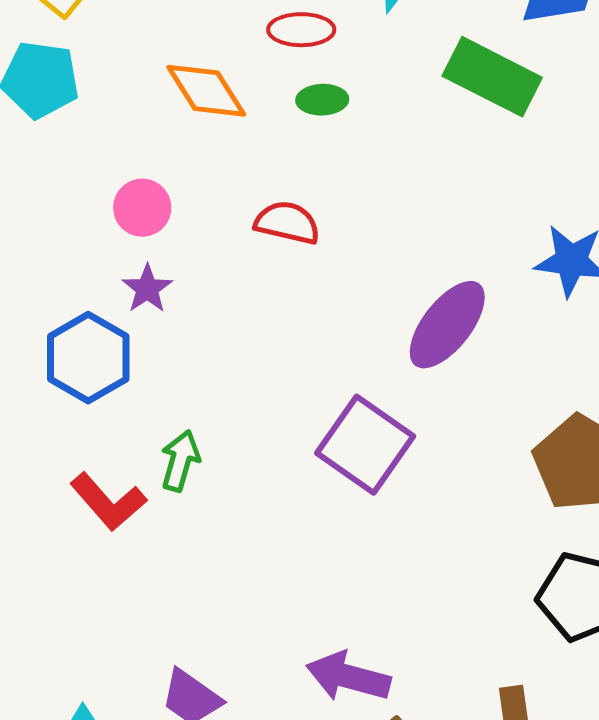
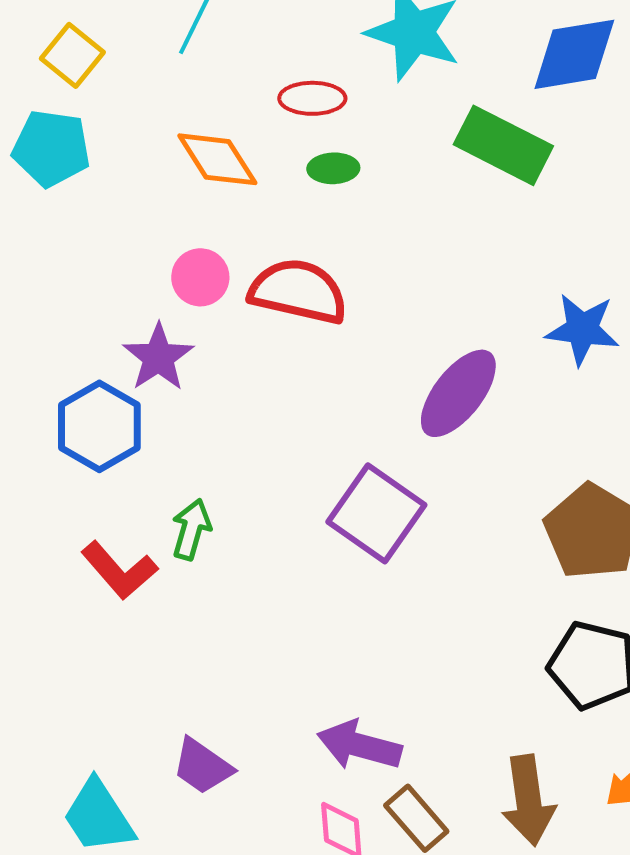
pink circle: (142, 208) -> (200, 277), moved
red semicircle: (287, 223) -> (298, 291), size x1.5
purple star: (147, 289) -> (158, 357), size x1.4

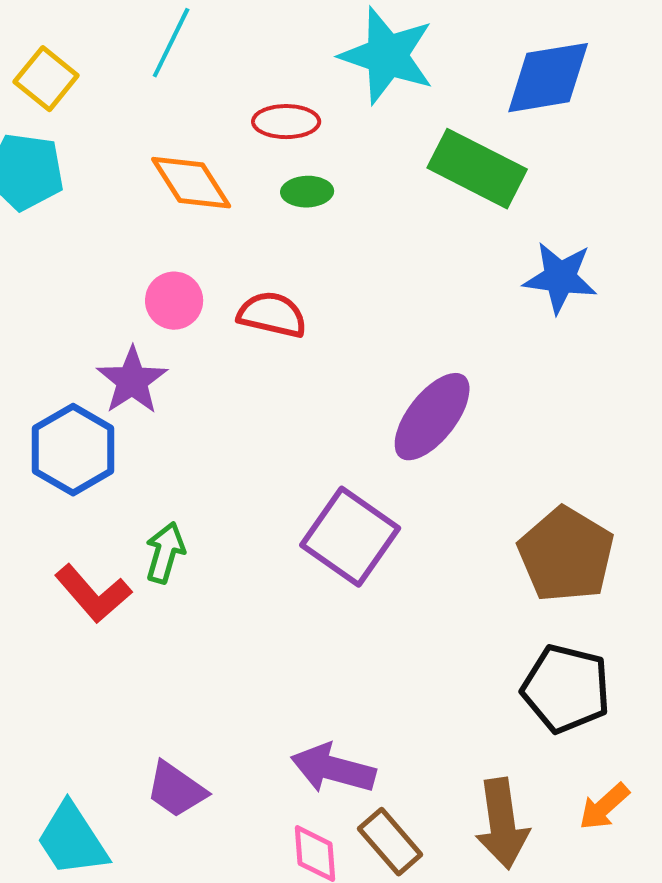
red semicircle: (298, 291) -> (272, 315), size x0.7
blue star: (582, 329) -> (560, 278), moved

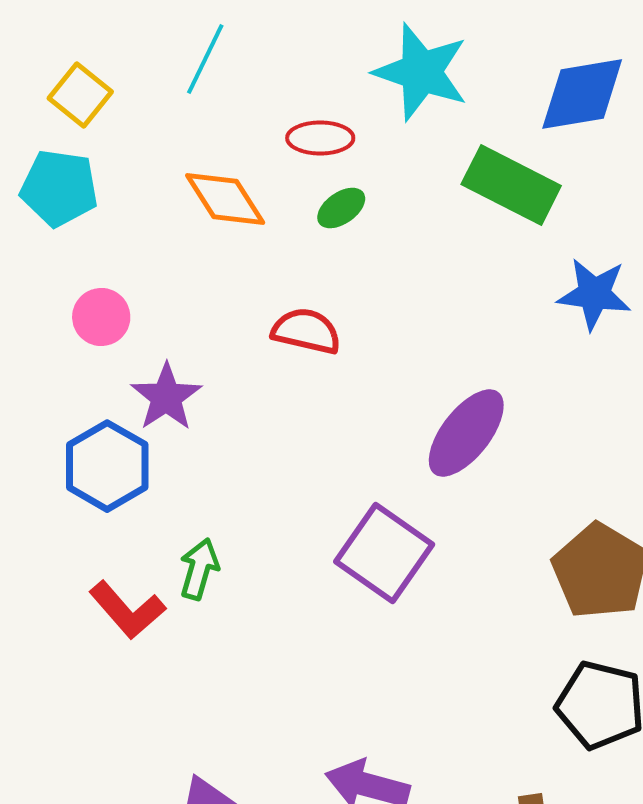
green ellipse: (307, 192) -> (341, 208), turned -33
pink circle: (174, 301) -> (101, 317), moved

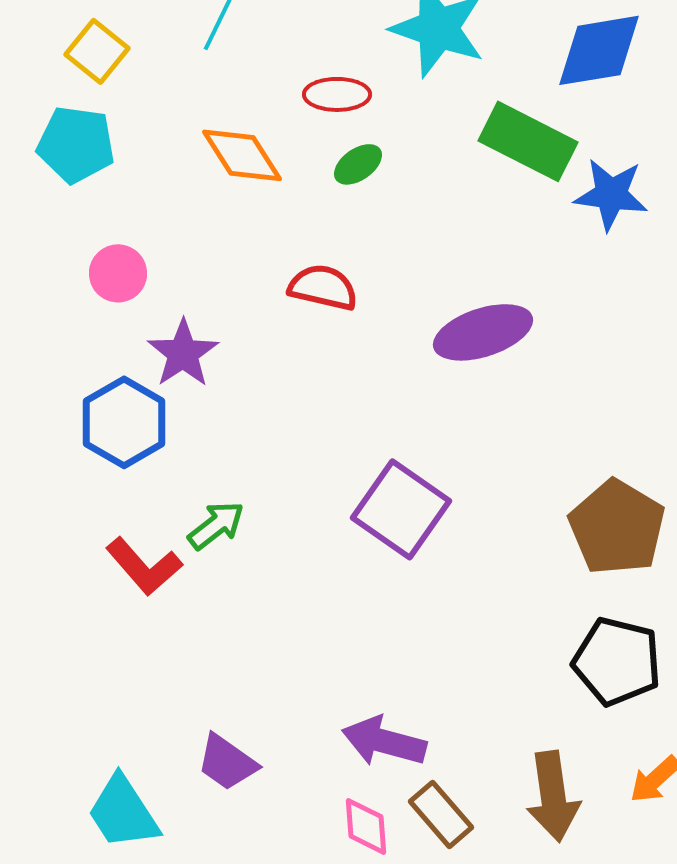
blue star: (594, 294) -> (611, 194), moved
purple ellipse: (466, 433) -> (483, 332), moved, turned 34
green arrow: (199, 569) -> (216, 525), turned 36

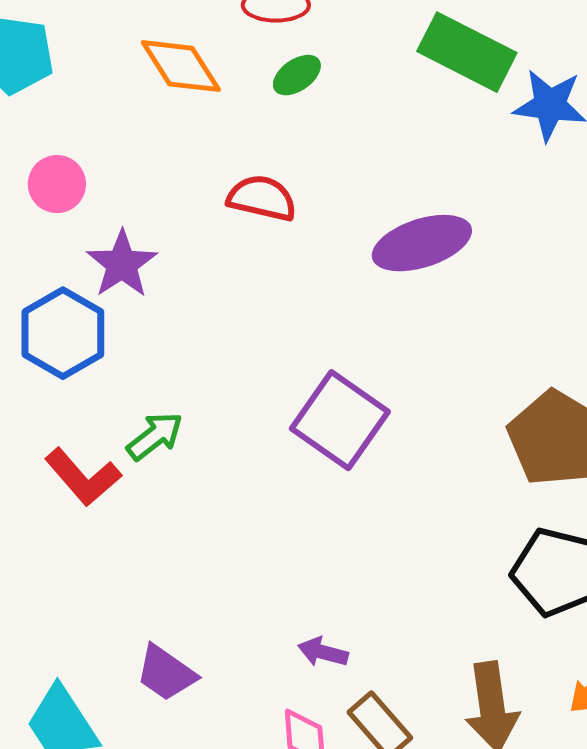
purple arrow: (384, 741) -> (323, 652), size x0.6

